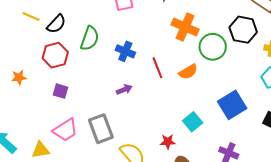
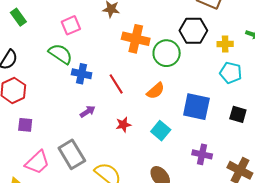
green semicircle: (90, 38) -> (60, 54), moved, turned -65
orange semicircle: (188, 72) -> (156, 91), moved
blue square: (232, 105) -> (196, 107), turned -36
red star: (168, 142) -> (123, 125), moved

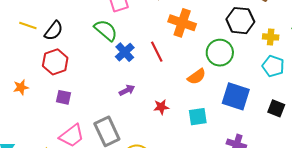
green circle: (167, 53) -> (220, 53), moved
blue cross: (82, 74) -> (125, 52), turned 30
red line: (116, 84) -> (157, 52), moved
cyan square: (161, 131) -> (198, 117), turned 36

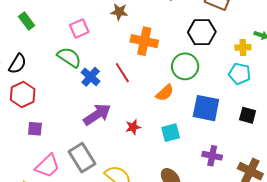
yellow cross: (271, 37) -> (243, 47), moved
purple arrow: (127, 90) -> (97, 114), size x1.8

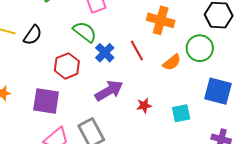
orange semicircle: (165, 93) -> (172, 62), moved
red hexagon: (23, 94) -> (67, 66), moved
purple square: (35, 129) -> (46, 101), size x1.8

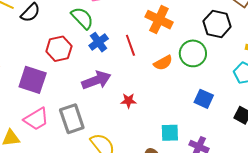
blue square: (218, 91) -> (204, 99), size x0.7
cyan square: (181, 113) -> (170, 133), moved

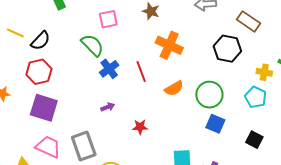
red hexagon: (59, 49) -> (39, 72), moved
green circle: (193, 53) -> (209, 95), moved
purple arrow: (96, 80) -> (108, 107), size x0.5
pink trapezoid: (36, 119) -> (48, 147), turned -124

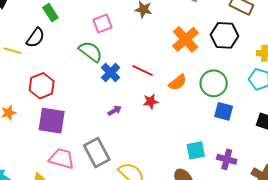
black semicircle: (40, 41) -> (35, 38), moved
orange cross: (169, 45) -> (185, 39), moved, turned 32
red line: (141, 71) -> (143, 70), turned -35
red star: (140, 127) -> (151, 101), moved

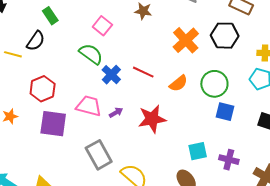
pink square: (102, 24) -> (102, 26), turned -30
red star: (151, 101) -> (152, 119), moved, size x1.8
pink trapezoid: (62, 159) -> (89, 106), moved

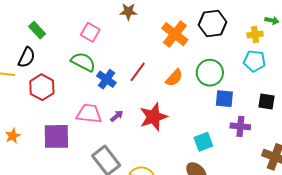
red line: (143, 72) -> (138, 72), turned -70
red hexagon: (43, 89) -> (42, 87), moved
purple cross: (229, 160) -> (240, 126), moved

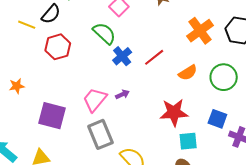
blue square: (224, 99) -> (217, 119), moved
pink trapezoid: (89, 114) -> (95, 100), moved, turned -72
red star: (153, 117) -> (174, 113), moved
purple square: (56, 136) -> (52, 116), moved
cyan square: (203, 142) -> (188, 141), moved

